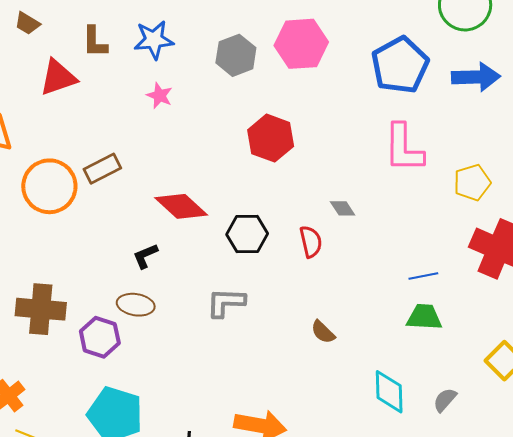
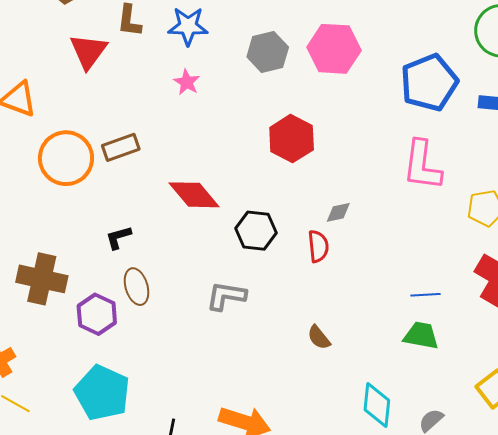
red triangle: (58, 77) -> (88, 51), turned -42
gray diamond: (343, 208) -> (338, 212), moved, turned -76
black L-shape: (145, 256) -> (118, 237), moved
brown ellipse: (136, 305) -> (137, 287), turned 57

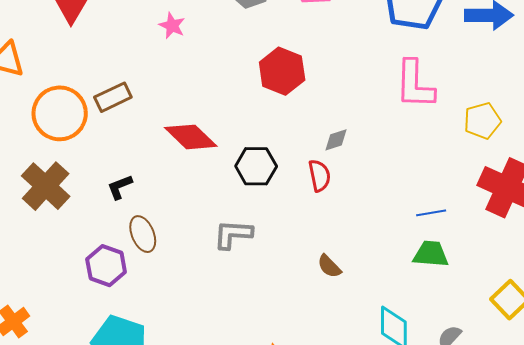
brown cross: (42, 279) -> (46, 186), moved, turned 36

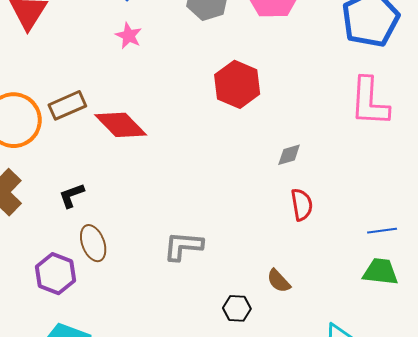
red diamond: (191, 137) -> (121, 125), moved
black hexagon: (256, 166) -> (237, 308), moved, size x0.7
red semicircle: (319, 176) -> (302, 205), moved

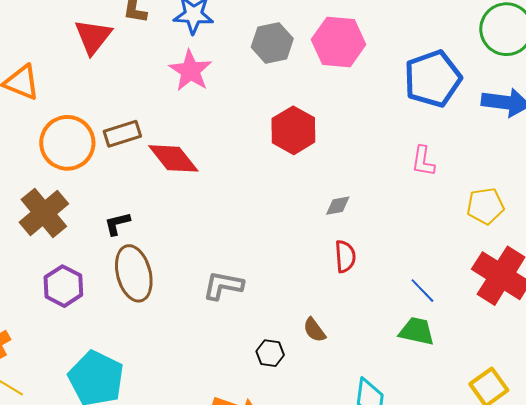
pink star: (129, 36) -> (190, 71), size x1.6
pink L-shape: (369, 102) -> (423, 161), size x0.6
blue line: (382, 231) -> (422, 291), turned 48
brown ellipse: (93, 243) -> (134, 273), size x1.5
purple hexagon: (56, 274) -> (63, 286), moved

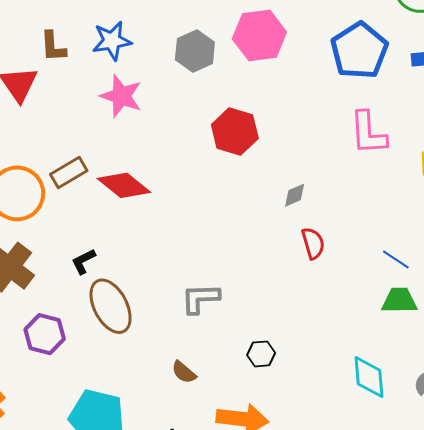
pink L-shape: (423, 161) -> (368, 133), size x1.5
brown semicircle: (314, 330) -> (184, 372), moved

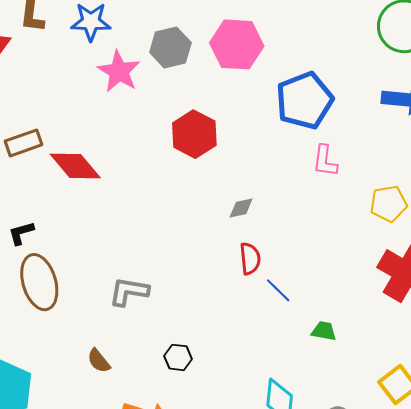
blue pentagon: (359, 51) -> (305, 101), moved
pink star: (121, 96) -> (119, 71), moved
pink L-shape: (368, 133) -> (325, 161), size x0.7
blue line: (396, 260) -> (278, 290), moved
green trapezoid: (399, 300) -> (324, 331), size x0.7

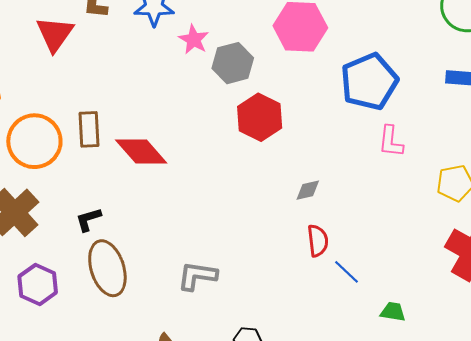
gray hexagon: (170, 47) -> (233, 63), moved
pink star: (119, 71) -> (194, 40), moved, size x0.7
brown rectangle: (24, 143) -> (89, 129), turned -72

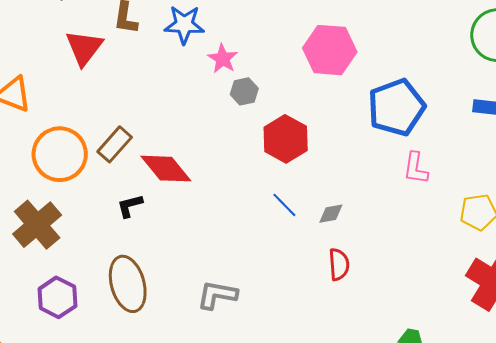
gray hexagon: (233, 63) -> (244, 91), moved, size x0.7
brown rectangle: (89, 129) -> (115, 144), turned 42
black L-shape: (88, 219) -> (130, 206), moved
blue line: (346, 272) -> (284, 205), moved

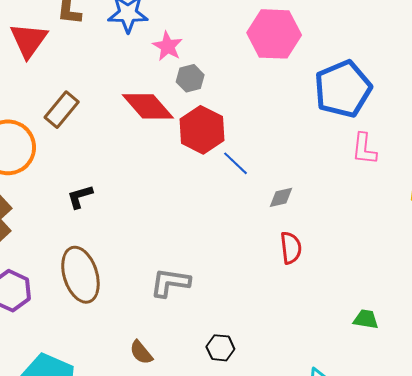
red hexagon: (286, 139) -> (202, 130), moved
brown rectangle: (115, 144) -> (62, 110), moved
red diamond: (166, 169) -> (148, 106), moved
blue line: (284, 205) -> (235, 163), moved

